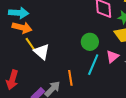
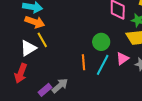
white triangle: (42, 52) -> (28, 48), moved, turned 42
orange line: (70, 78) -> (84, 62), moved

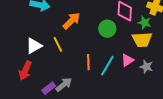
orange arrow: (35, 22) -> (71, 21), moved, turned -66
yellow line: (42, 40) -> (58, 44), moved
green circle: (101, 42) -> (107, 29), moved

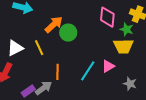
green circle: (107, 29) -> (68, 33), moved
orange line: (88, 62) -> (58, 72), moved
gray star: (146, 67) -> (130, 84), moved

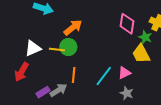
green circle: (68, 33) -> (68, 47), moved
yellow trapezoid: (123, 46) -> (141, 54), turned 60
yellow line: (39, 48) -> (57, 49), turned -63
gray star: (130, 84) -> (127, 93), moved

